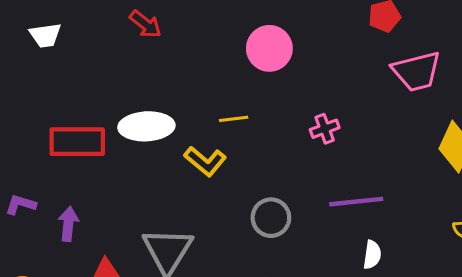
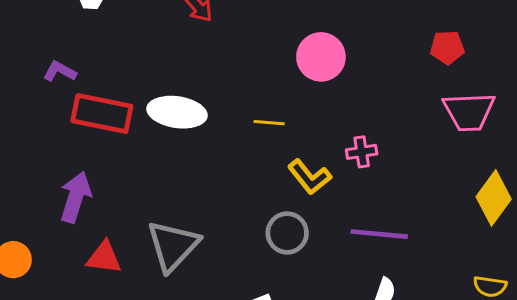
yellow L-shape: (205, 161) -> (309, 177), moved
purple L-shape: (21, 205) -> (60, 71), moved
purple arrow: (68, 224) -> (75, 197), size x1.4

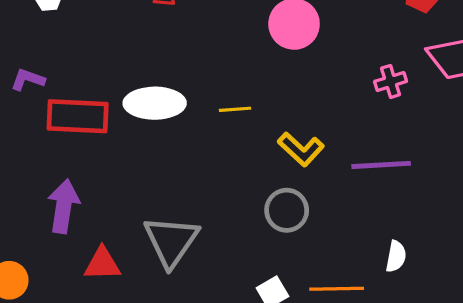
yellow line: (269, 123) -> (235, 109), moved
pink cross: (362, 152) -> (391, 81), moved
purple line: (379, 234) -> (381, 165), moved

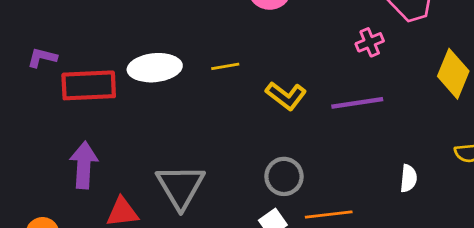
pink cross: (391, 81) -> (370, 42), moved
gray circle: (287, 210) -> (284, 176), moved
white semicircle: (396, 256) -> (408, 178), moved

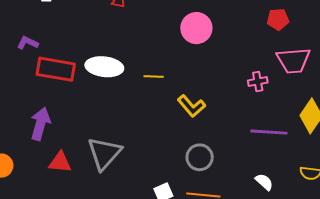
purple line: (357, 103) -> (269, 132), moved
gray circle: (284, 176) -> (200, 157), moved
white semicircle: (408, 178) -> (264, 182), turned -66

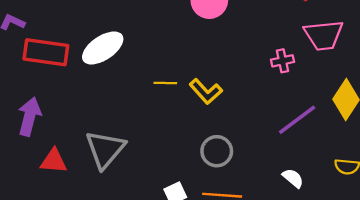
white ellipse: (104, 67) -> (103, 48), turned -39
yellow line: (154, 76) -> (165, 83), moved
purple line: (269, 132) -> (297, 120), turned -39

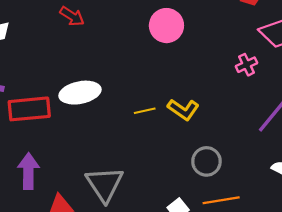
white ellipse: (103, 48) -> (80, 93), turned 36

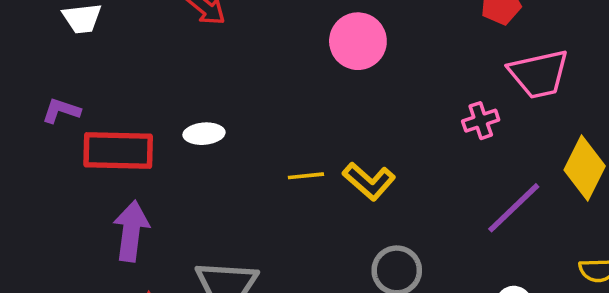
white ellipse: (80, 93) -> (204, 134), size x0.6
purple arrow: (28, 171) -> (131, 231), moved

